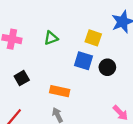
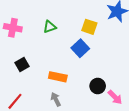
blue square: (84, 61) -> (80, 48), turned 30
black circle: (107, 67) -> (98, 86), moved

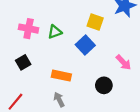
green triangle: (50, 27) -> (55, 32), moved
pink cross: (13, 28) -> (29, 29), moved
pink arrow: (115, 97) -> (124, 62), moved

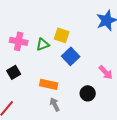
yellow square: (95, 22) -> (62, 35), moved
gray arrow: (59, 100) -> (55, 104), moved

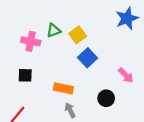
yellow square: (62, 35) -> (78, 35), turned 35
green triangle: (43, 44) -> (54, 30), moved
black square: (14, 72) -> (25, 75), turned 32

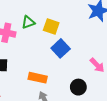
yellow square: (78, 35) -> (51, 26), turned -35

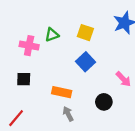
yellow square: (51, 26) -> (85, 33), moved

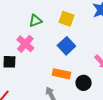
pink cross: (29, 46) -> (25, 44), moved, turned 30
orange rectangle: (62, 92) -> (61, 74), moved

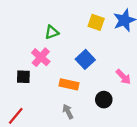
yellow square: (66, 19) -> (96, 22), moved
orange rectangle: (61, 74) -> (69, 84), moved

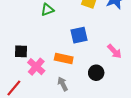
pink cross: (41, 57) -> (36, 67), moved
blue square: (85, 59) -> (79, 35), turned 30

